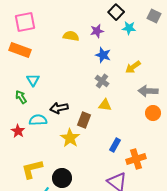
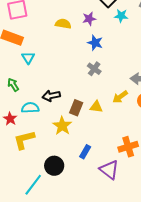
yellow arrow: (133, 67) -> (120, 97), moved
cyan triangle: (33, 80) -> (28, 58), moved
yellow triangle: (105, 105) -> (96, 107), moved
blue rectangle: (115, 145) -> (85, 152), moved
yellow L-shape: (32, 169) -> (24, 140), moved

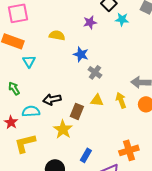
yellow semicircle: (63, 24) -> (57, 35), moved
blue star: (95, 43) -> (81, 54), moved
yellow arrow: (120, 97) -> (121, 100), turned 105
yellow triangle: (96, 107) -> (97, 100), moved

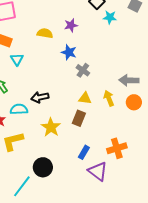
purple star: (90, 22) -> (71, 25), moved
brown rectangle: (77, 111) -> (79, 118), moved
blue rectangle: (86, 155) -> (84, 152), moved

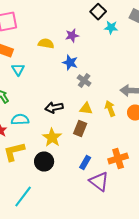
black arrow: (40, 97) -> (54, 108), moved
black circle: (43, 167) -> (44, 162), moved

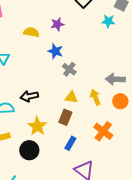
cyan star: (111, 28) -> (108, 21), moved
black arrow: (54, 108) -> (29, 96), moved
orange cross: (118, 158) -> (103, 131), moved, turned -36
blue rectangle: (85, 162) -> (70, 143), moved

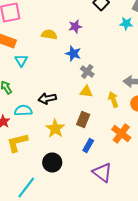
yellow triangle: (71, 97) -> (86, 92), moved
black circle: (29, 150) -> (52, 162), moved

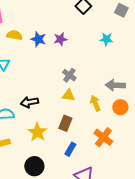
cyan star: (126, 24) -> (106, 39), moved
purple star: (75, 26) -> (60, 39), moved
yellow semicircle: (49, 34) -> (14, 35), moved
blue star: (73, 54) -> (38, 39), moved

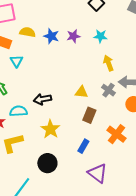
cyan star: (106, 39) -> (100, 36), moved
gray cross: (69, 75) -> (108, 90), moved
yellow arrow: (95, 103) -> (108, 63), moved
brown rectangle: (65, 123) -> (89, 115), moved

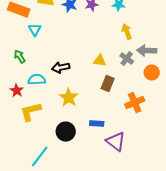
orange cross: (116, 134) -> (135, 103), turned 30
blue rectangle: (83, 146) -> (97, 124), moved, turned 64

